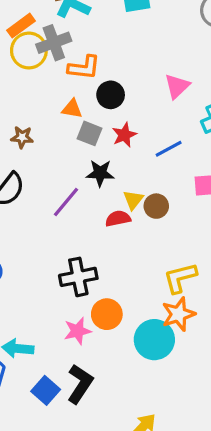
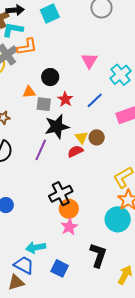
orange L-shape: (84, 67) -> (27, 47), moved
black star: (100, 173) -> (57, 127), size x1.4
orange circle: (107, 314) -> (69, 209), moved
black L-shape: (80, 384) -> (98, 255), moved

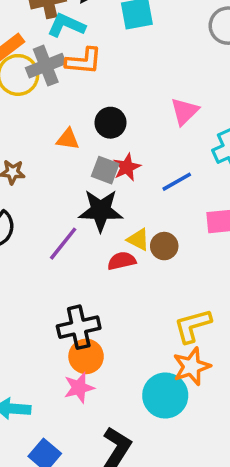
gray square: (44, 104) -> (105, 170), moved
yellow triangle: (81, 137) -> (138, 240), turned -40

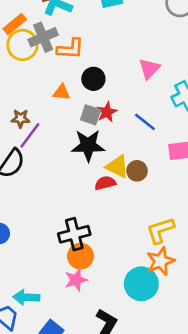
orange L-shape: (84, 61) -> (70, 49), moved
blue line: (177, 182) -> (145, 122), turned 70
yellow triangle: (138, 240) -> (117, 167), size x1.4
purple line: (63, 244) -> (30, 135), moved

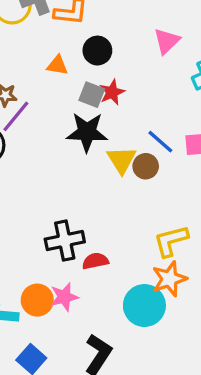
blue line: (145, 122) -> (160, 142), moved
yellow triangle: (117, 167) -> (122, 160), turned 30
red semicircle: (105, 183) -> (95, 261), moved
orange circle: (81, 256) -> (37, 300), moved

